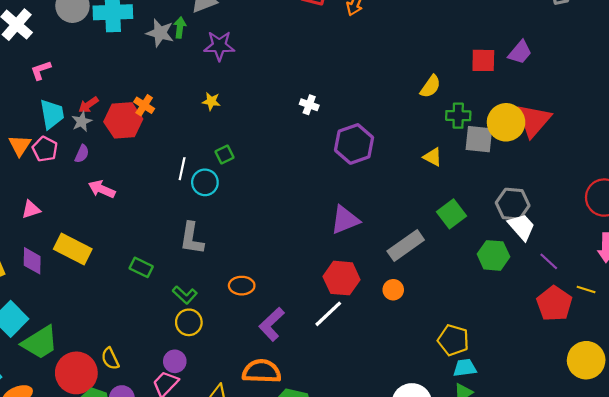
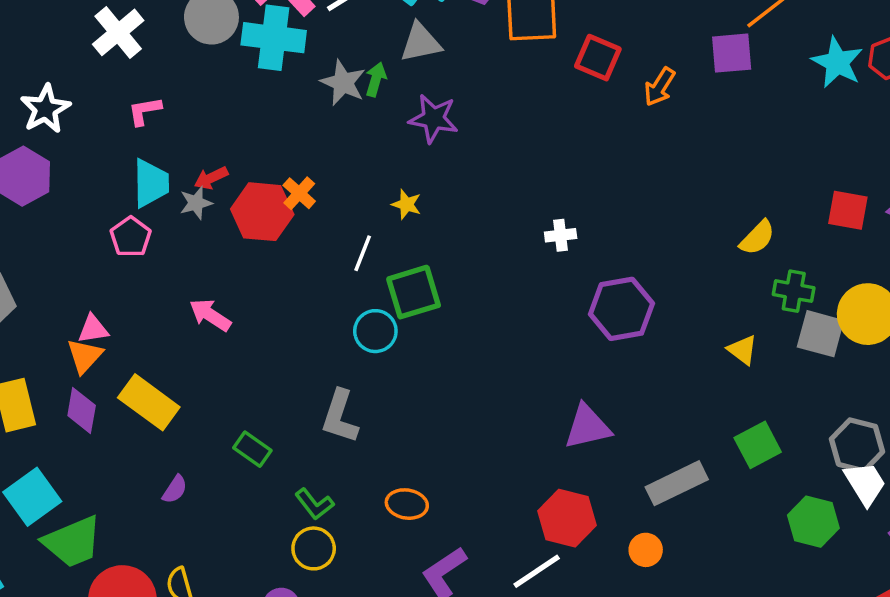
white cross: (309, 105) -> (561, 235), turned -36
orange triangle: (20, 145) -> (85, 356), moved
purple semicircle: (82, 154) -> (175, 489), moved
green square: (224, 155) -> (414, 292), size x1.8
white line: (182, 169) -> (363, 253), moved

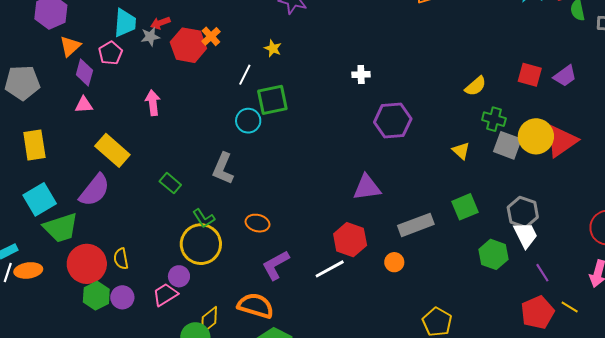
pink arrow: (210, 315) -> (153, 103), turned 45
orange triangle: (85, 356) -> (70, 46), moved
purple diamond: (82, 411) -> (84, 72), moved
purple semicircle: (175, 489) -> (95, 190), moved, size x2.0
yellow circle: (314, 548) -> (201, 244), size x1.6

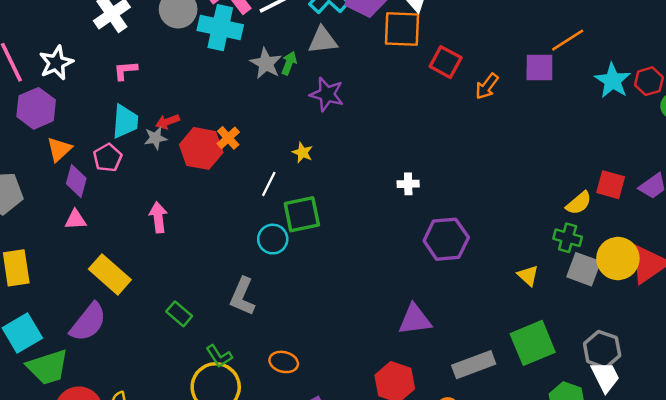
yellow semicircle: (476, 86) -> (579, 203), moved
green square: (465, 207) -> (533, 343), size x1.4

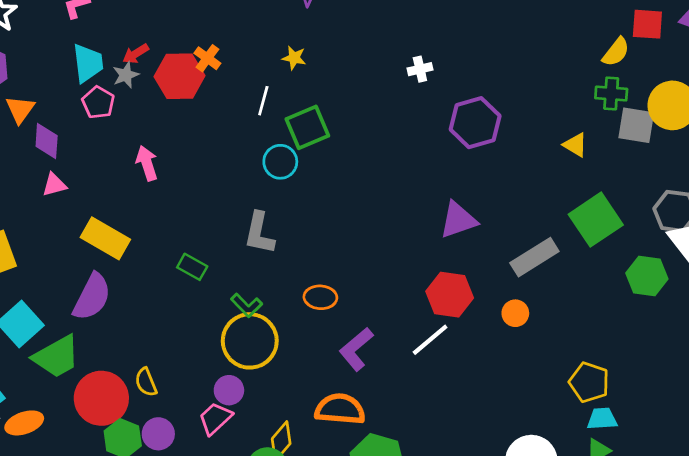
pink pentagon: (108, 158) -> (98, 102), moved

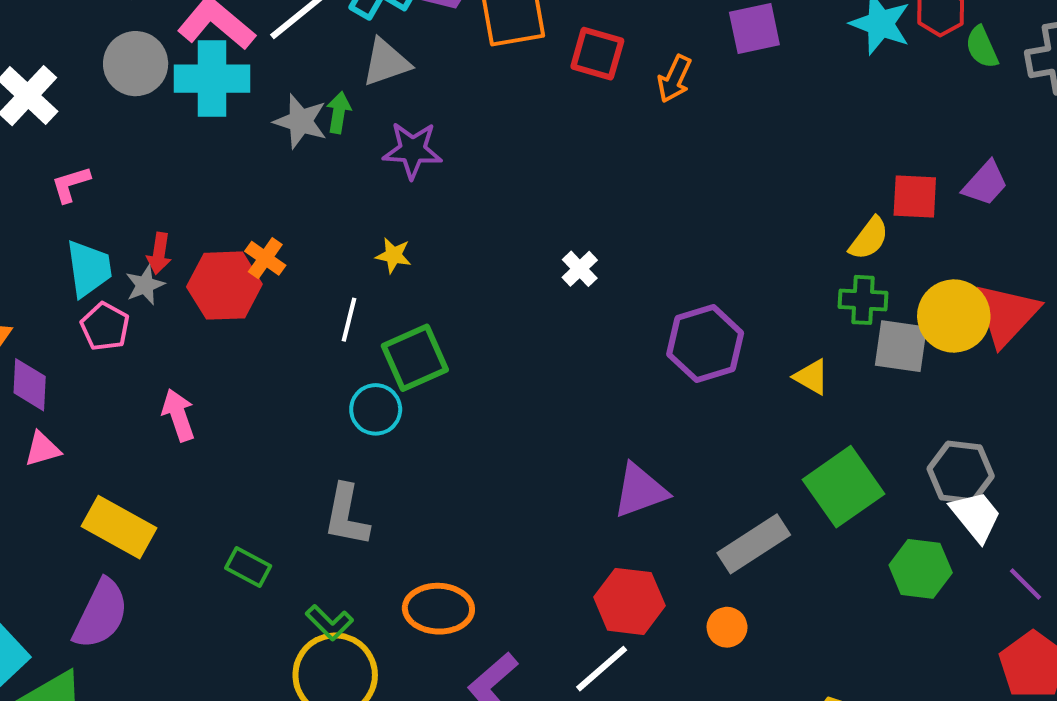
red arrow: (136, 54) -> (159, 253), turned -48
white cross: (420, 69) -> (580, 269), turned -30
purple hexagon: (475, 123) -> (705, 344), moved
orange ellipse: (320, 297) -> (438, 609), size x1.4

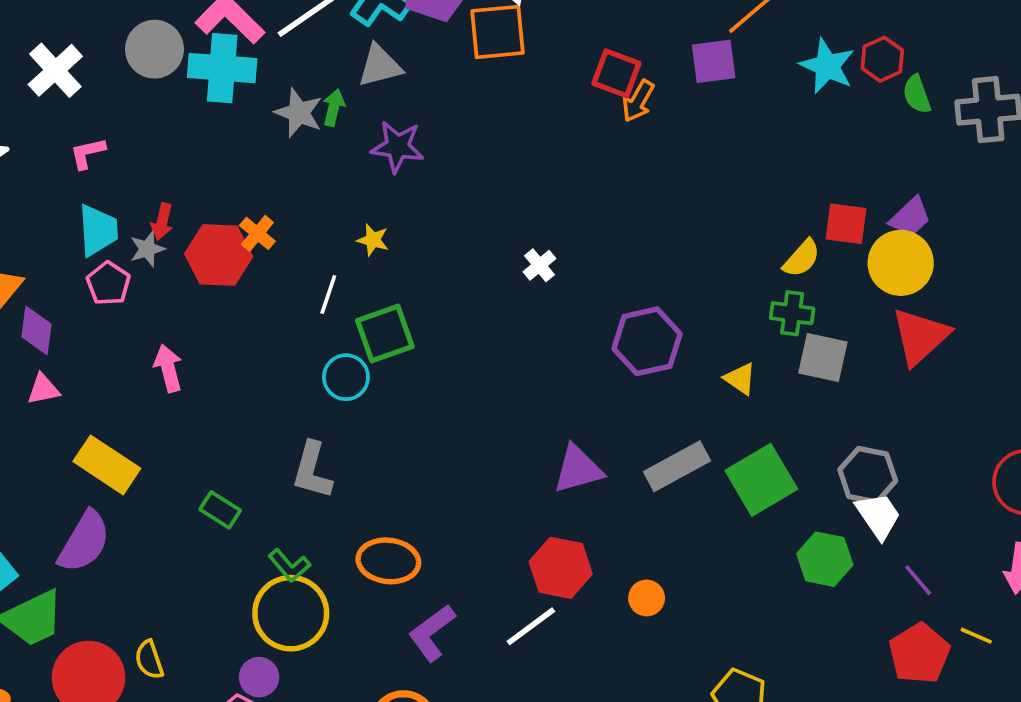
red square: (597, 54) -> (616, 73), moved
yellow circle: (954, 316) -> (901, 263), moved
gray rectangle: (754, 544) -> (677, 466), moved

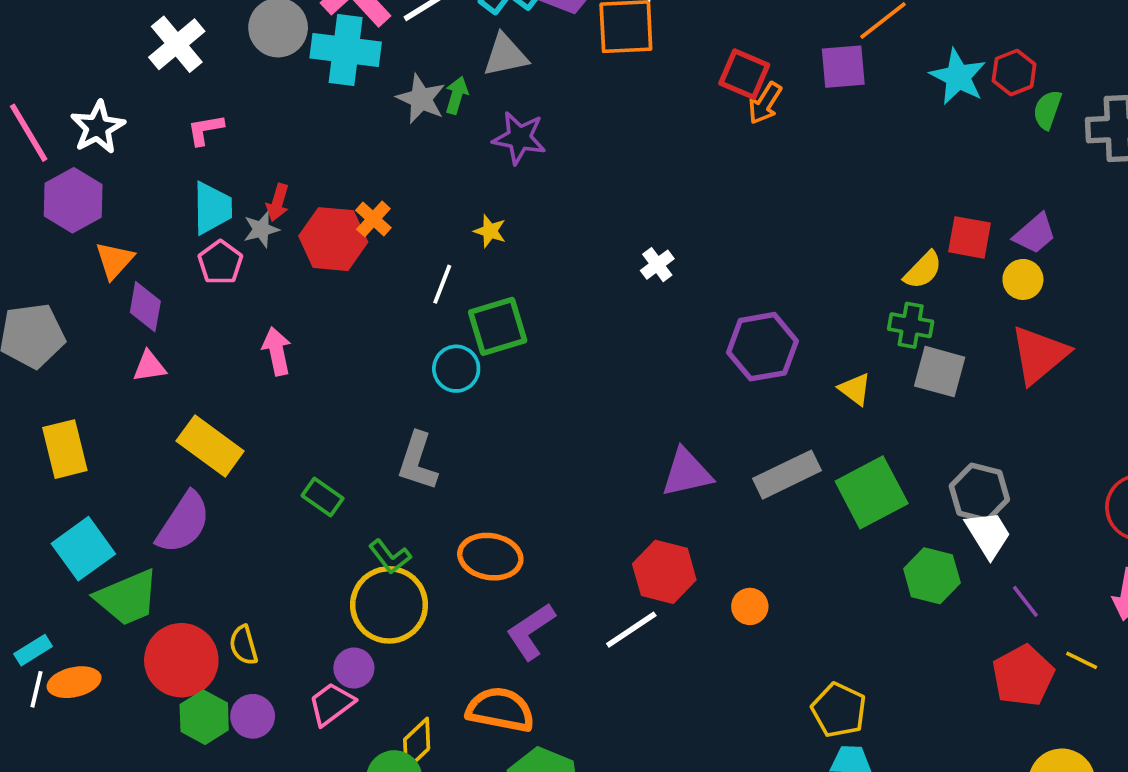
green semicircle: (917, 94) -> (1047, 110), turned 36
yellow circle: (901, 263) -> (1023, 279), size x0.6

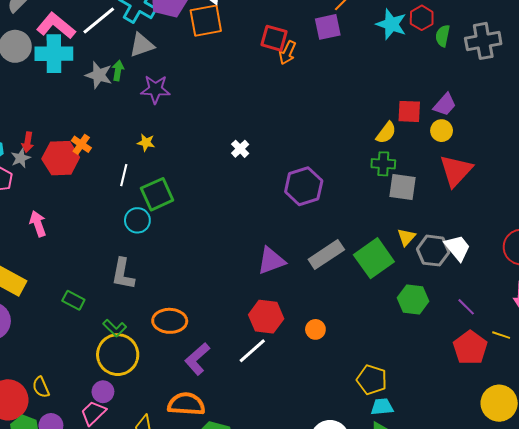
yellow triangle: (855, 389) -> (406, 237), moved, turned 42
white trapezoid: (988, 534) -> (458, 248), moved

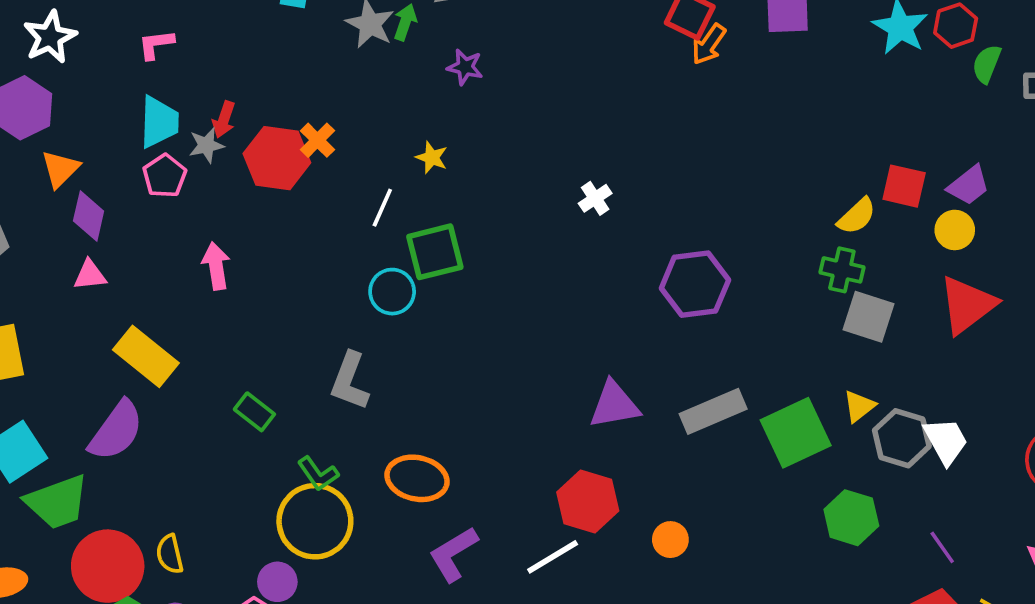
purple star: (155, 89) -> (465, 67), size x0.7

